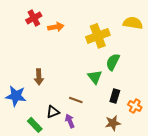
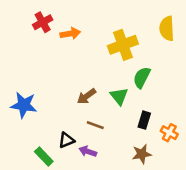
yellow semicircle: (133, 23) -> (167, 29), turned -102
brown arrow: (39, 77) -> (87, 96), moved, turned 56
blue star: (16, 96) -> (24, 105), moved
purple arrow: (70, 121) -> (88, 151), turned -48

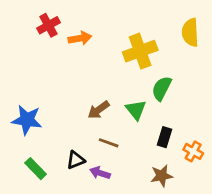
green rectangle: (44, 156) -> (36, 169), moved

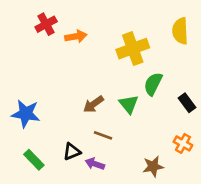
black rectangle: (164, 137) -> (187, 103), moved, turned -54

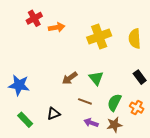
yellow semicircle: (180, 31) -> (135, 39), moved
green semicircle: (153, 84) -> (114, 102), moved
brown line: (103, 135) -> (85, 101), moved
purple arrow: (95, 164) -> (91, 123), moved

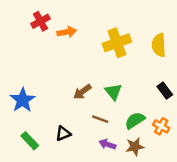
blue star: (19, 85) -> (23, 100), turned 30
green semicircle: (114, 102) -> (135, 120), turned 30

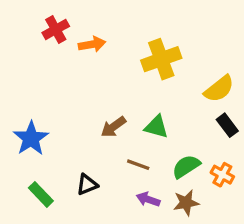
yellow semicircle: (159, 45) -> (219, 89), moved, turned -125
green triangle: (113, 92) -> (156, 127), turned -36

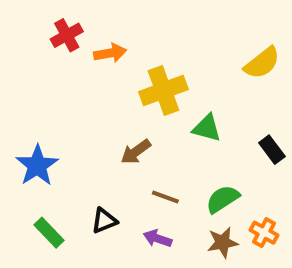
yellow cross: (161, 59) -> (163, 91), moved
yellow semicircle: (219, 89) -> (262, 63), moved
green triangle: (156, 127) -> (207, 128), moved
orange cross: (222, 175) -> (264, 233), moved
purple arrow: (148, 199) -> (157, 238), moved

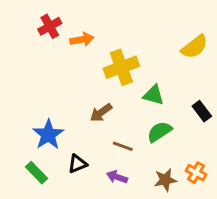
blue star: (37, 166) -> (48, 135), moved
green semicircle: (223, 199) -> (159, 132), moved

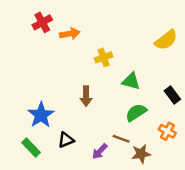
yellow cross: (121, 67) -> (104, 57), size x0.6
brown arrow: (101, 113) -> (86, 96), turned -54
brown line: (123, 146) -> (121, 139), moved
orange cross: (196, 173) -> (167, 131), moved
purple arrow: (117, 177) -> (100, 151), turned -66

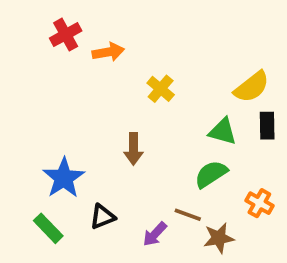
yellow semicircle: (166, 40) -> (252, 87), moved
yellow cross: (104, 57) -> (161, 89), turned -30
green triangle: (131, 81) -> (223, 131), moved
black rectangle: (172, 95) -> (267, 126), moved, turned 36

